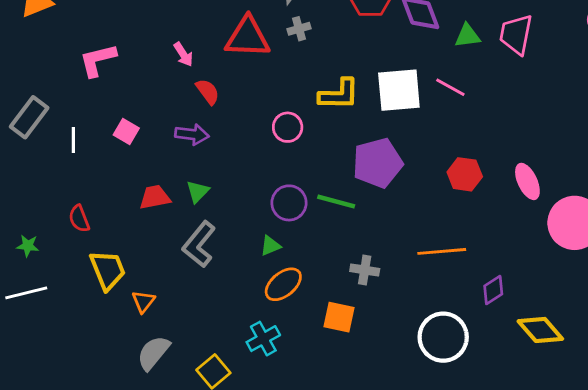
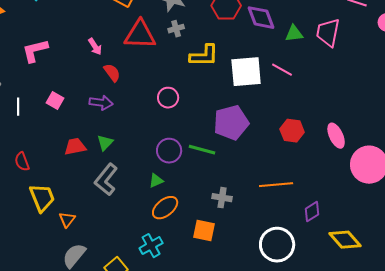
yellow L-shape: (339, 94) -> (204, 56), moved

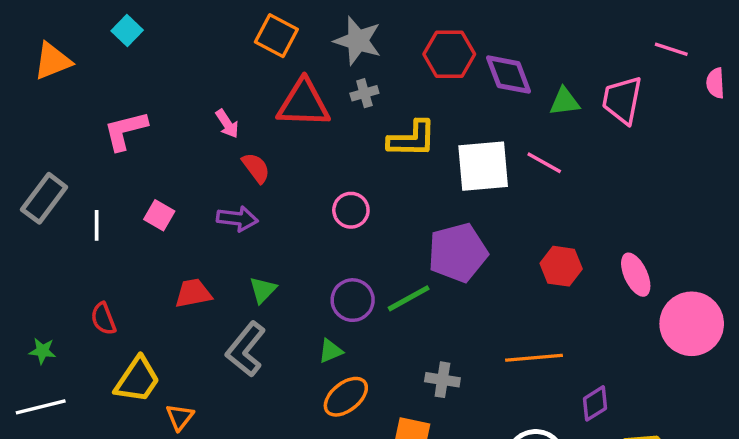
green triangle: (105, 143) -> (263, 290), moved
green line: (202, 150) -> (409, 298), turned -44
yellow trapezoid: (42, 198) -> (137, 380), turned 56

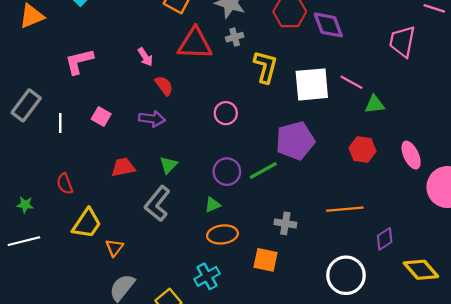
green triangle: (565, 102) -> (375, 104), moved
yellow L-shape: (412, 139) -> (265, 67), turned -76
orange ellipse: (346, 397) -> (222, 234), turned 32

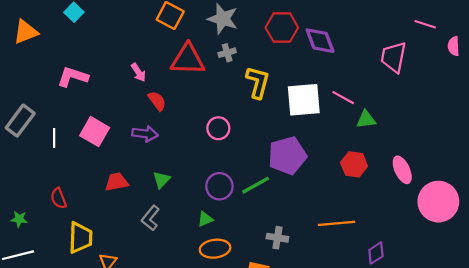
pink L-shape: (79, 61) -> (73, 77), turned 32
pink square: (101, 116) -> (95, 132), size x1.5
gray L-shape: (157, 204) -> (150, 218), size x0.7
yellow trapezoid: (87, 223) -> (80, 238), turned -32

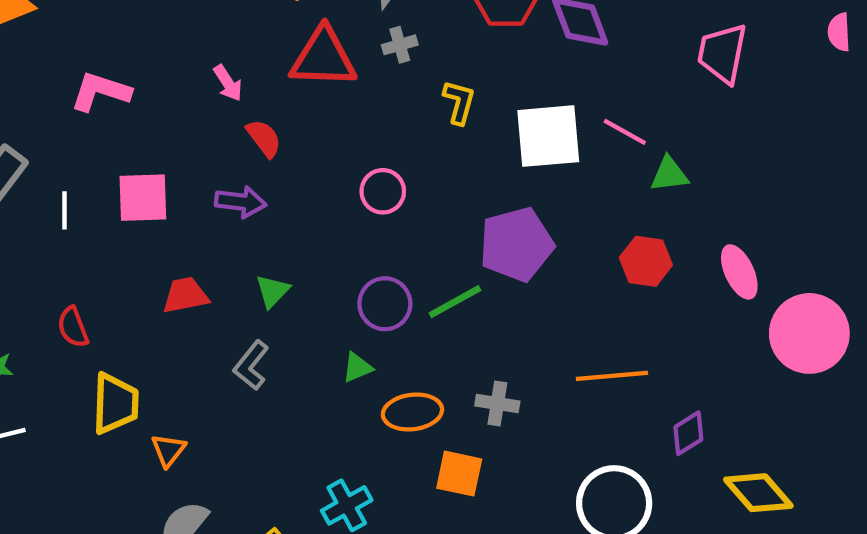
yellow L-shape: (258, 82) -> (459, 102), size x0.7
pink square: (95, 132) -> (143, 198), turned -32
orange ellipse: (215, 249) -> (412, 412), moved

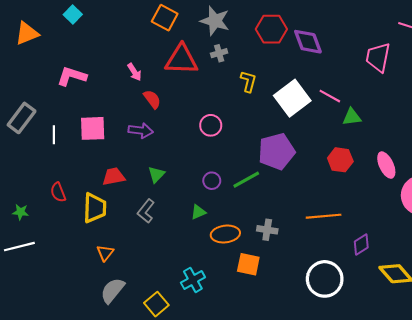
white square: (548, 136) -> (292, 98), turned -32
purple circle: (385, 304) -> (212, 181), size x0.7
yellow trapezoid: (115, 404) -> (95, 208), moved

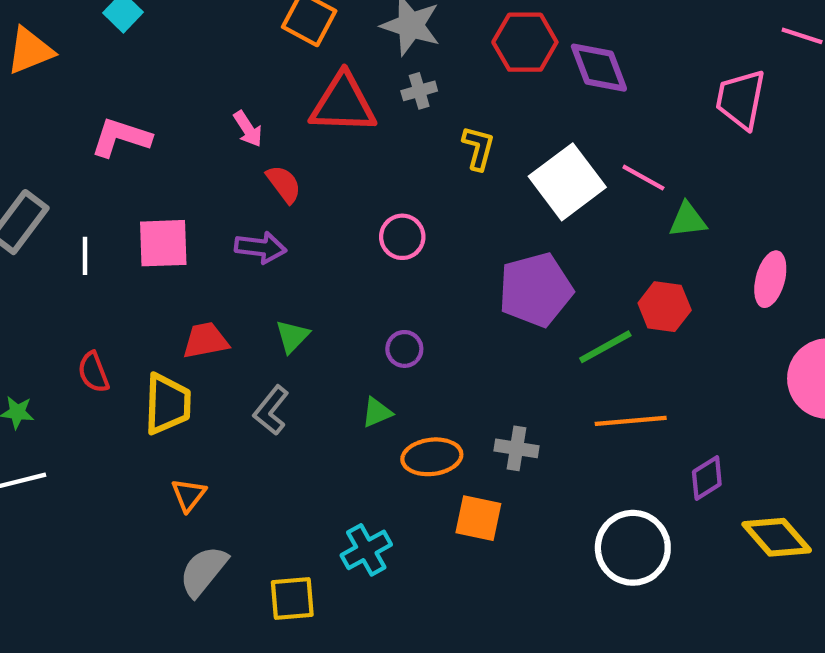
pink ellipse: (386, 165) -> (770, 279), moved, turned 40
green line: (246, 180) -> (605, 347), moved
yellow square: (156, 304) -> (292, 599), turned 35

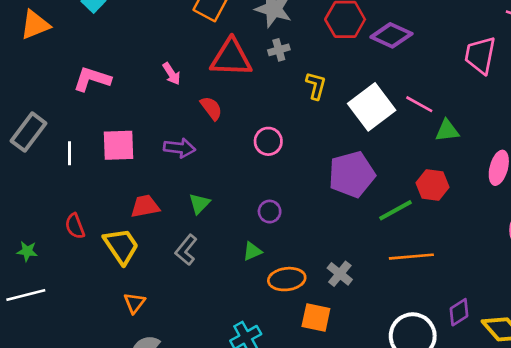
purple diamond: (599, 68) -> (391, 35), turned -45
red semicircle: (284, 184) -> (211, 108), moved
yellow trapezoid: (167, 404) -> (121, 246), turned -36
gray cross: (516, 448) -> (340, 274), turned 30
purple diamond: (707, 478) -> (459, 312), moved

